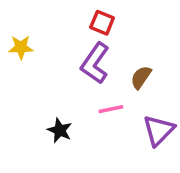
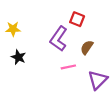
red square: (102, 23) -> (77, 19), moved
black star: (60, 130) -> (18, 57), moved

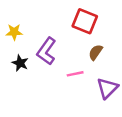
red square: (77, 19) -> (85, 21), size x1.5
purple L-shape: (59, 39) -> (46, 51), moved

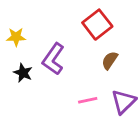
red square: (85, 21) -> (97, 25), turned 30
pink line: (75, 74) -> (88, 100), moved

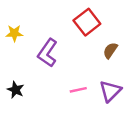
brown semicircle: (110, 60) -> (110, 50), moved
black star: (23, 73) -> (16, 90), moved

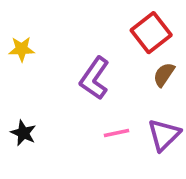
red square: (87, 22) -> (151, 33), moved
purple L-shape: (48, 53) -> (95, 78), moved

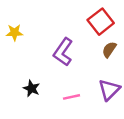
black star: (23, 133) -> (31, 88), moved
pink line: (116, 133) -> (72, 97), moved

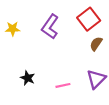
purple L-shape: (63, 52) -> (50, 27), moved

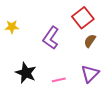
purple L-shape: (50, 27) -> (51, 38), moved
black star: (28, 78) -> (26, 73), size x1.5

